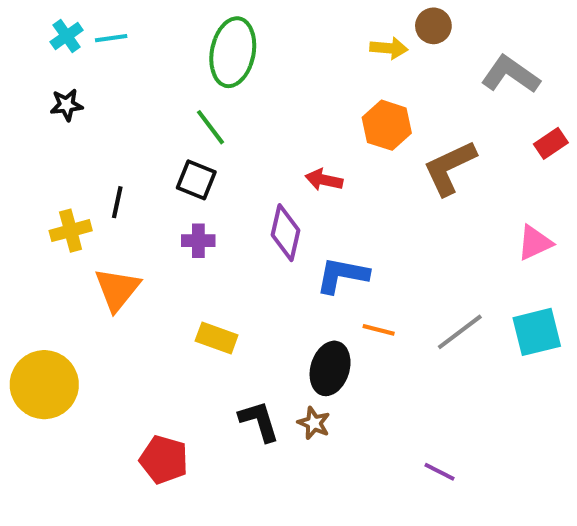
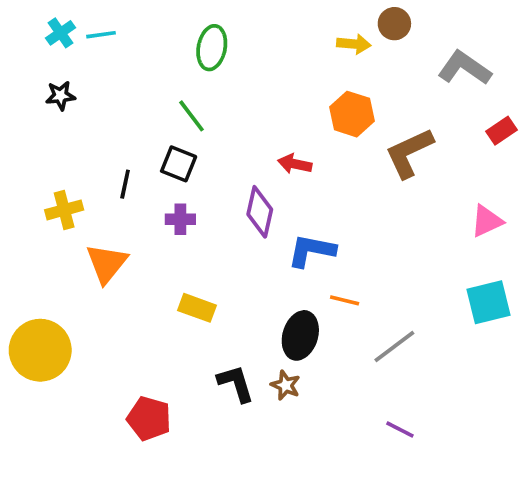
green ellipse: (233, 52) -> (212, 48), size x0.7
black line: (117, 202) -> (125, 184), moved
gray line: (460, 332) -> (394, 347), moved

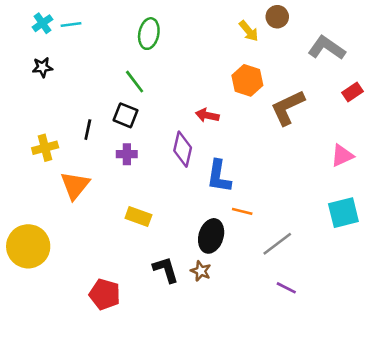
yellow arrow: (354, 44) -> (249, 31), turned 45
blue L-shape: (311, 251) -> (219, 176), turned -92
purple line: (400, 430) -> (286, 288), moved

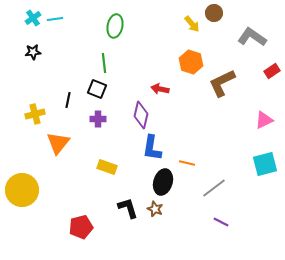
green line: (135, 82) -> (104, 63), turned 30
blue L-shape: (219, 176) -> (152, 148), moved
red pentagon: (105, 294) -> (81, 227), turned -30

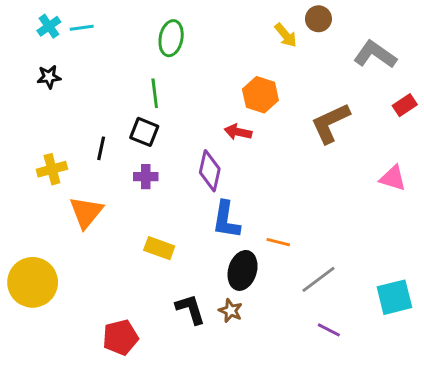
orange hexagon: (191, 62) -> (260, 95), moved
pink triangle: (264, 120) -> (393, 178), turned 42
cyan square: (265, 164) -> (394, 297), moved

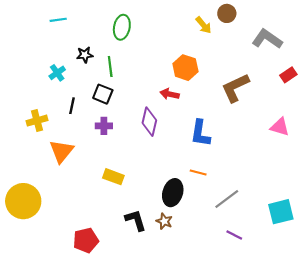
cyan cross: (49, 26) -> (57, 73), moved
black star: (49, 77) -> (85, 55), moved
blue L-shape: (226, 220) -> (200, 133), moved

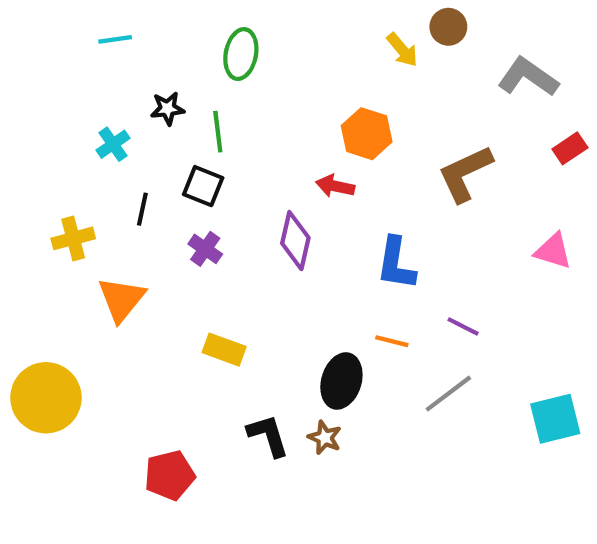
purple cross: (104, 126) -> (205, 249), turned 35
purple line: (234, 235) -> (463, 326), moved

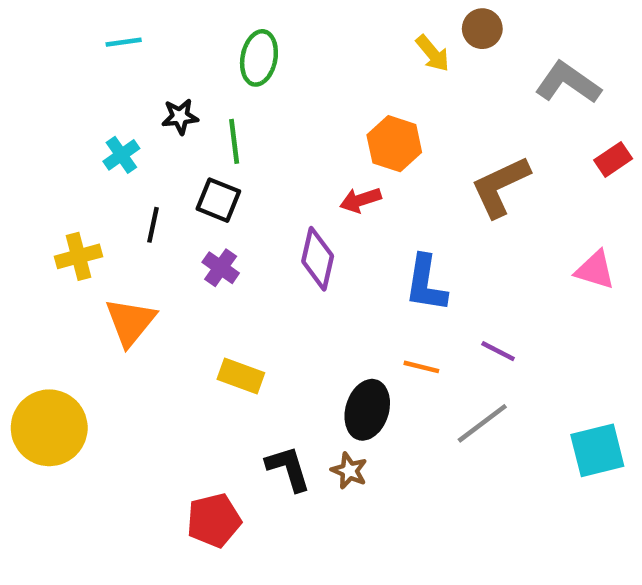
red arrow: (335, 186) -> (360, 200), turned -30
red pentagon: (170, 475) -> (214, 520), moved

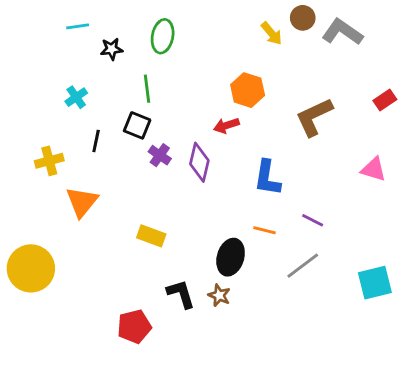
gray L-shape: (568, 83) -> (342, 32), moved
black star: (180, 117) -> (112, 49), moved
purple cross: (221, 268) -> (160, 155), moved

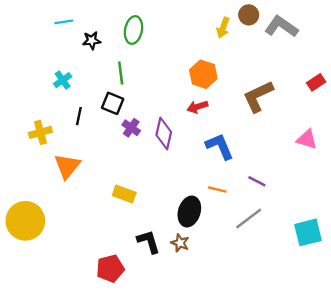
yellow arrow: (272, 33) -> (223, 28), turned 60
red arrow: (226, 125) -> (197, 107), moved
blue L-shape: (267, 178) -> (220, 146), turned 148

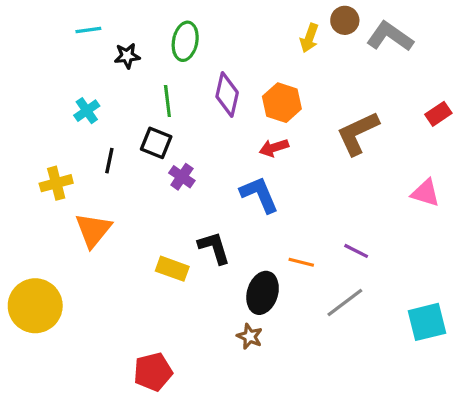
purple diamond: (164, 134) -> (227, 95), moved
blue L-shape: (220, 146) -> (259, 194), moved
black L-shape: (149, 242) -> (214, 248), moved

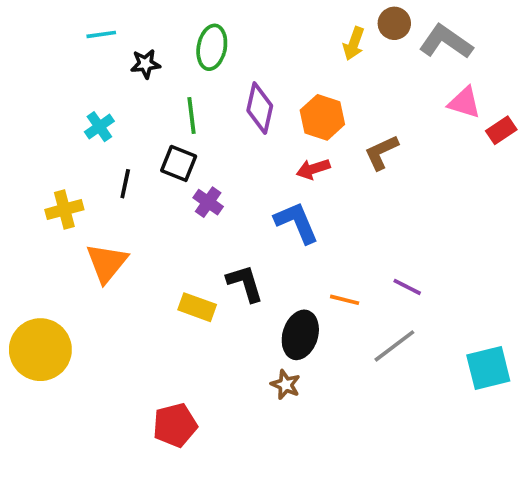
brown L-shape: (358, 133) -> (381, 152), moved, size x0.7
pink triangle: (425, 193) -> (464, 103), moved

